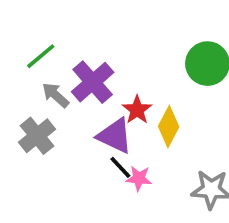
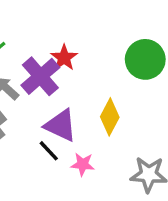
red star: (137, 110) -> (64, 58), moved
black line: (120, 167) -> (49, 151), moved

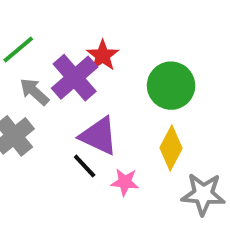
green circle: (145, 59) -> (171, 86), moved
yellow diamond: (110, 117) -> (171, 148), moved

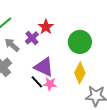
purple cross: (75, 78) -> (32, 38), size x0.6
pink star: (125, 182) -> (50, 84), moved

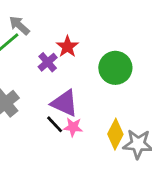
gray arrow: (12, 45) -> (19, 25), moved
yellow diamond: (80, 73) -> (115, 134), moved

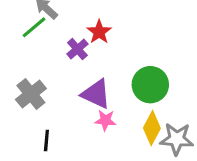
green circle: (115, 68) -> (150, 85), moved
black line: (55, 124) -> (46, 140), moved, turned 48

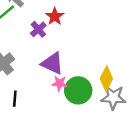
green circle: (150, 85) -> (78, 90), moved
yellow diamond: (152, 128) -> (106, 79), moved

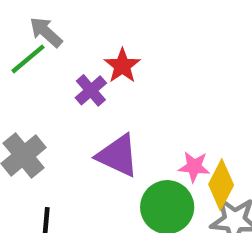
pink star: (59, 83) -> (194, 167), moved

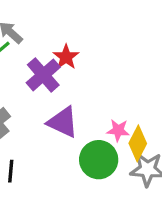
purple cross: (91, 90) -> (43, 75), size x1.5

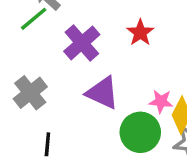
red star: (66, 57) -> (140, 33), moved

